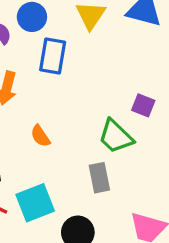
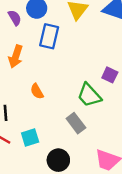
gray rectangle: (99, 178) -> (76, 123), turned -30
cyan square: (35, 203) -> (30, 137), size x0.7

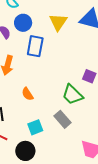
cyan square: (30, 137) -> (35, 127), moved
black circle: (58, 160) -> (25, 151), moved

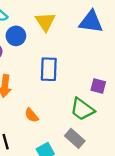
yellow triangle: (58, 22) -> (45, 22), moved
blue rectangle: (35, 46) -> (49, 69), moved

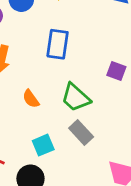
green trapezoid: (82, 109) -> (76, 98), moved

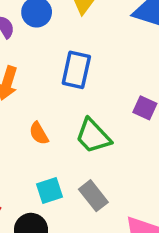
gray rectangle: (81, 133) -> (93, 196), moved

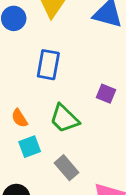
cyan square: (50, 190) -> (30, 147), moved

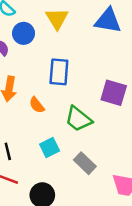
purple square: (106, 94) -> (114, 93), size x1.5
orange semicircle: (19, 118) -> (37, 105), moved

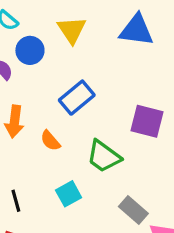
blue rectangle: (59, 72) -> (77, 98), turned 48
gray rectangle: (85, 163) -> (133, 210), moved

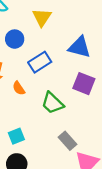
blue triangle: (136, 30) -> (80, 47), moved
blue circle: (30, 50) -> (15, 39), moved
cyan square: (69, 194) -> (16, 136), moved

